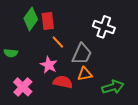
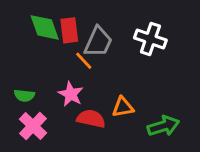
green diamond: (31, 19) -> (45, 27), turned -55
green semicircle: (11, 53) -> (24, 96), moved
gray trapezoid: (82, 54) -> (98, 42), moved

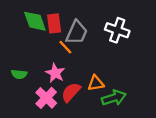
red semicircle: (91, 119) -> (71, 92), turned -60
pink cross: (33, 126) -> (46, 98), moved
green arrow: (163, 126) -> (114, 98), moved

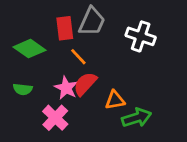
green diamond: (35, 21) -> (30, 49), moved, turned -35
gray trapezoid: (77, 32) -> (92, 21), moved
red semicircle: (71, 92) -> (85, 84), moved

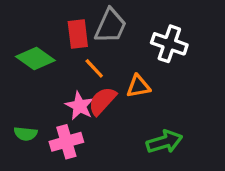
green semicircle: (23, 89) -> (26, 134), moved
orange triangle: (115, 100) -> (138, 86), moved
pink cross: (55, 118) -> (66, 142), turned 30

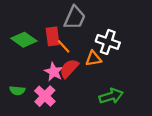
red rectangle: (78, 34) -> (53, 36), moved
white cross: (169, 44) -> (108, 42), moved
pink cross: (66, 142) -> (45, 96), turned -30

